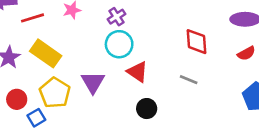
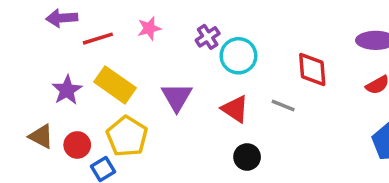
cyan circle: (119, 44) -> (238, 56), moved
gray line: (189, 80) -> (283, 106), moved
purple triangle: (93, 82) -> (177, 97), moved

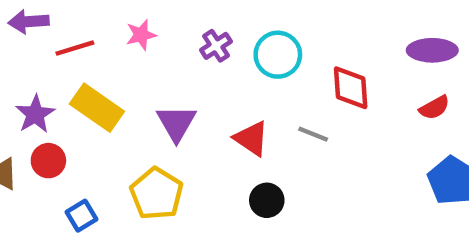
cyan circle: (238, 56) -> (278, 55), moved
yellow pentagon: (127, 136) -> (156, 194), moved
red circle: (77, 145) -> (48, 161), moved

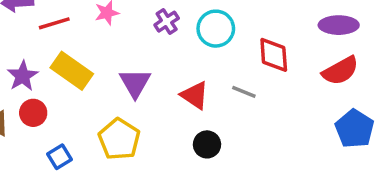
red semicircle: (434, 108) -> (340, 71), size x1.5

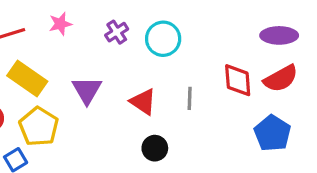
red diamond: (274, 55) -> (238, 80), moved
gray line: (244, 92) -> (190, 98), turned 70
blue pentagon: (354, 129) -> (272, 133), moved
yellow pentagon: (119, 139) -> (39, 127), moved

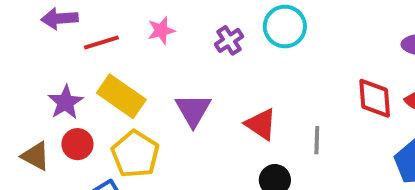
cyan circle: (163, 39) -> (285, 26), moved
gray line: (190, 98) -> (317, 140), moved

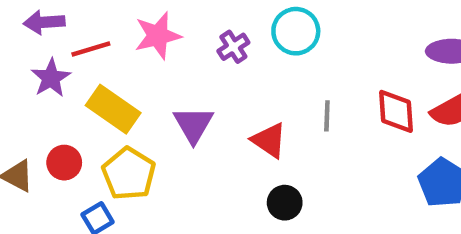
pink star: (161, 30) -> (158, 36), size x1.5
purple star: (65, 102) -> (51, 78), moved
gray line: (317, 140) -> (327, 116), moved

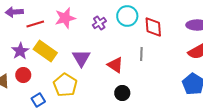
purple star: (51, 78) -> (20, 51), moved
red diamond: (396, 111) -> (153, 27), moved
yellow pentagon: (129, 174) -> (65, 85), moved

